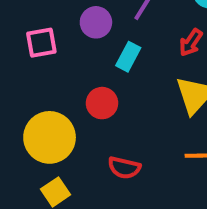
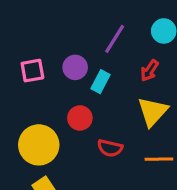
purple circle: (96, 22) -> (75, 67), moved
red semicircle: (124, 168) -> (110, 148), moved

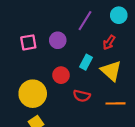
cyan rectangle: (100, 82) -> (86, 62), moved
yellow triangle: (153, 112) -> (111, 71), turned -30

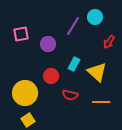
cyan circle: (119, 15) -> (95, 17), moved
pink square: (28, 42) -> (21, 34), moved
red arrow: (109, 42) -> (109, 42), moved

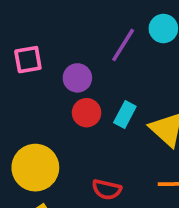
red circle: (51, 76) -> (87, 113), moved
red semicircle: (70, 95) -> (107, 190), moved

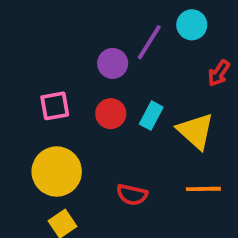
pink square: (28, 60) -> (55, 106), moved
purple circle: (77, 78) -> (113, 63), moved

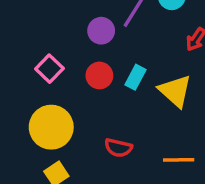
pink square: (55, 106) -> (49, 69), turned -36
orange line: (203, 189) -> (179, 160), moved

